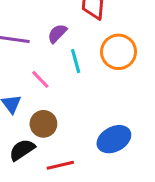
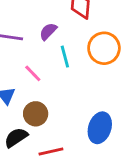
blue ellipse: (114, 139) -> (100, 128), turned -44

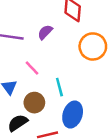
cyan line: (65, 57) -> (59, 87), moved
blue ellipse: (100, 128) -> (73, 115), moved

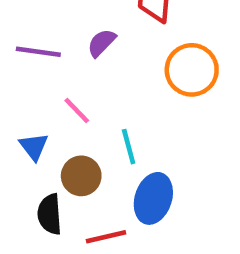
black semicircle: (18, 123) -> (50, 214), turned -60

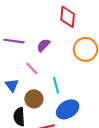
purple semicircle: (101, 43) -> (43, 45), moved
blue ellipse: (153, 198) -> (68, 109), turned 40

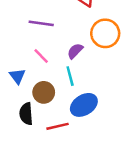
purple line: (14, 41) -> (41, 23), moved
purple semicircle: (43, 45) -> (75, 51), moved

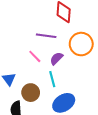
purple line: (41, 23) -> (46, 36), moved
pink line: (41, 56) -> (35, 56), moved

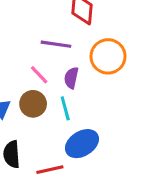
purple semicircle: (56, 58) -> (71, 78), turned -32
brown circle: (31, 93) -> (33, 104), moved

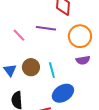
pink line: (39, 75) -> (19, 35), moved
purple semicircle: (71, 78) -> (83, 60), moved, turned -112

